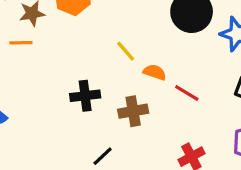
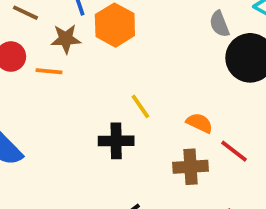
yellow line: (126, 51) -> (140, 106), moved
brown cross: (133, 111) -> (190, 167), moved

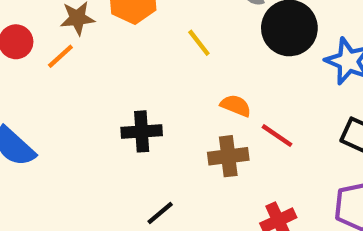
orange line: (49, 71) -> (60, 56), turned -44
yellow line: (140, 106) -> (199, 43), moved

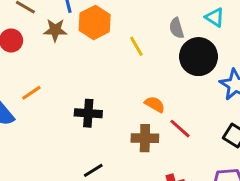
yellow line: (199, 43) -> (136, 46), moved
orange line: (60, 56) -> (31, 93), moved

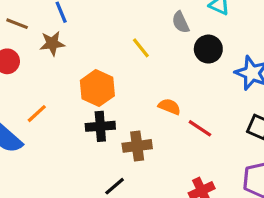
orange hexagon: (95, 22) -> (97, 88), moved
black circle: (198, 57) -> (208, 49), size x0.7
brown cross: (145, 138) -> (137, 146), moved

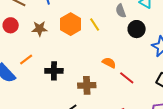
brown star: (52, 43) -> (40, 29), moved
orange hexagon: (97, 88) -> (71, 24), moved
black cross: (100, 126) -> (54, 71), moved

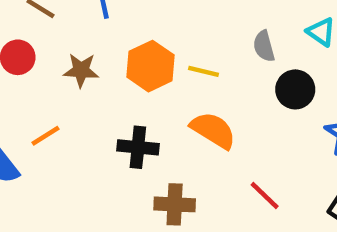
yellow line: (95, 24) -> (203, 71), turned -48
orange semicircle: (109, 63) -> (213, 130), moved, size x1.5
black cross: (54, 71) -> (138, 147), moved

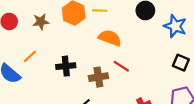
black cross: (138, 147) -> (66, 66), moved
red line: (265, 196) -> (121, 66), moved

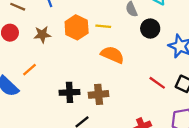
black cross: (66, 66) -> (70, 92), moved
red line: (121, 66) -> (157, 83), moved

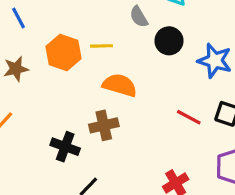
black cross: (70, 92) -> (65, 147), turned 30
brown cross: (99, 94) -> (104, 125), moved

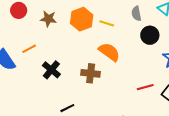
red line: (189, 117) -> (145, 87), turned -63
black cross: (65, 147) -> (51, 70), moved

